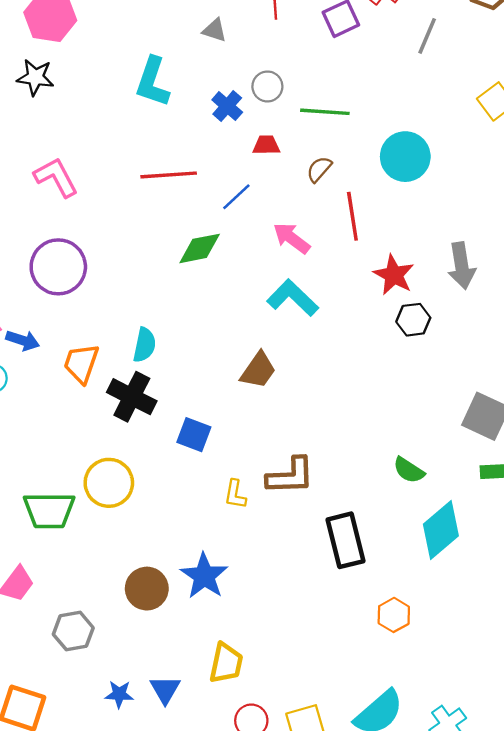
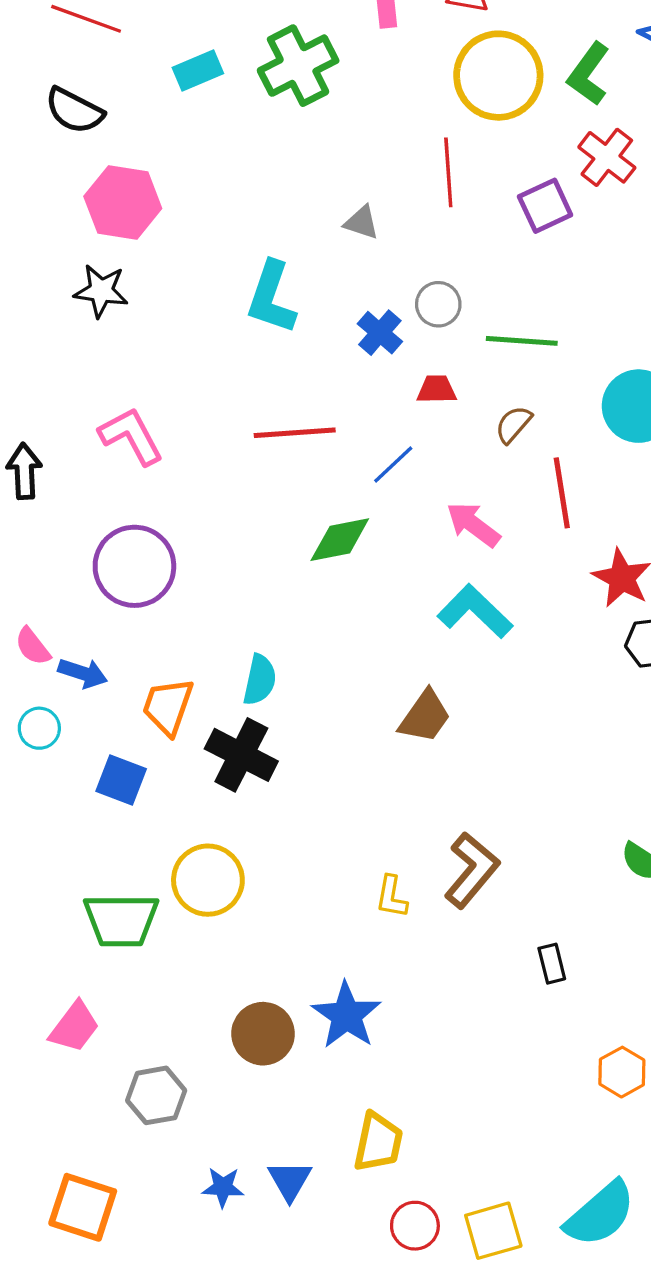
blue square: (194, 435) -> (121, 780), moved
brown L-shape: (290, 476) -> (472, 870), turned -48
black rectangle: (346, 540) -> (552, 964), size x0.5

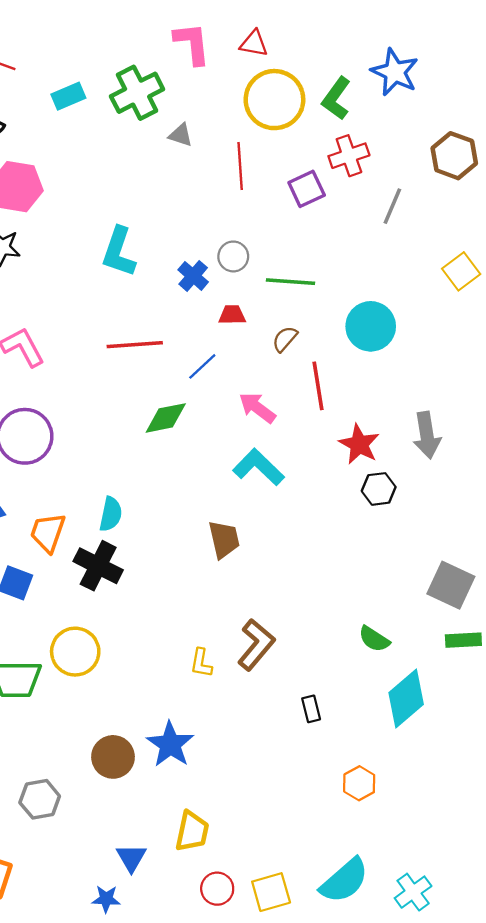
red cross: (607, 157) -> (349, 156), turned 33
gray triangle: (361, 222) -> (181, 135), moved
brown trapezoid: (425, 717) -> (224, 539), turned -48
blue star: (223, 1187) -> (106, 899), moved

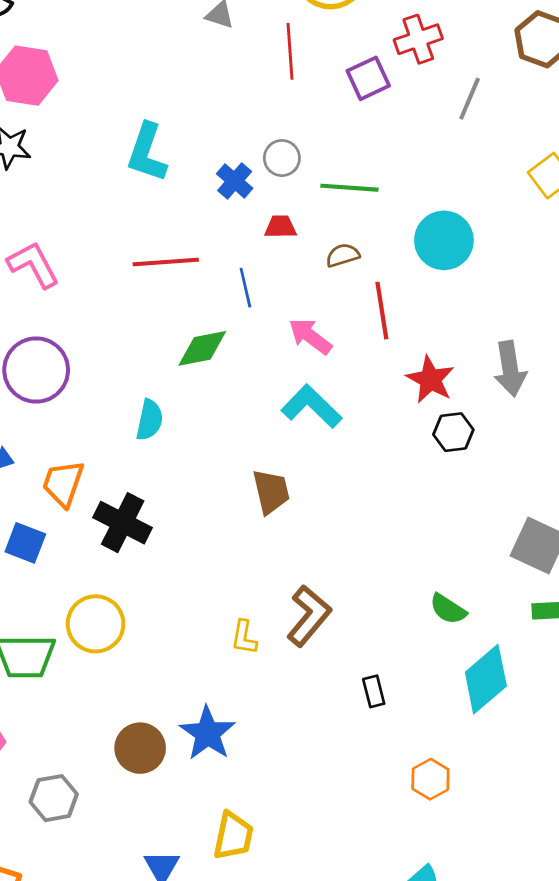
brown semicircle: (285, 339) -> (343, 255), turned 32
blue line: (202, 366) -> (245, 288), turned -60
cyan semicircle: (111, 514) -> (150, 420), moved

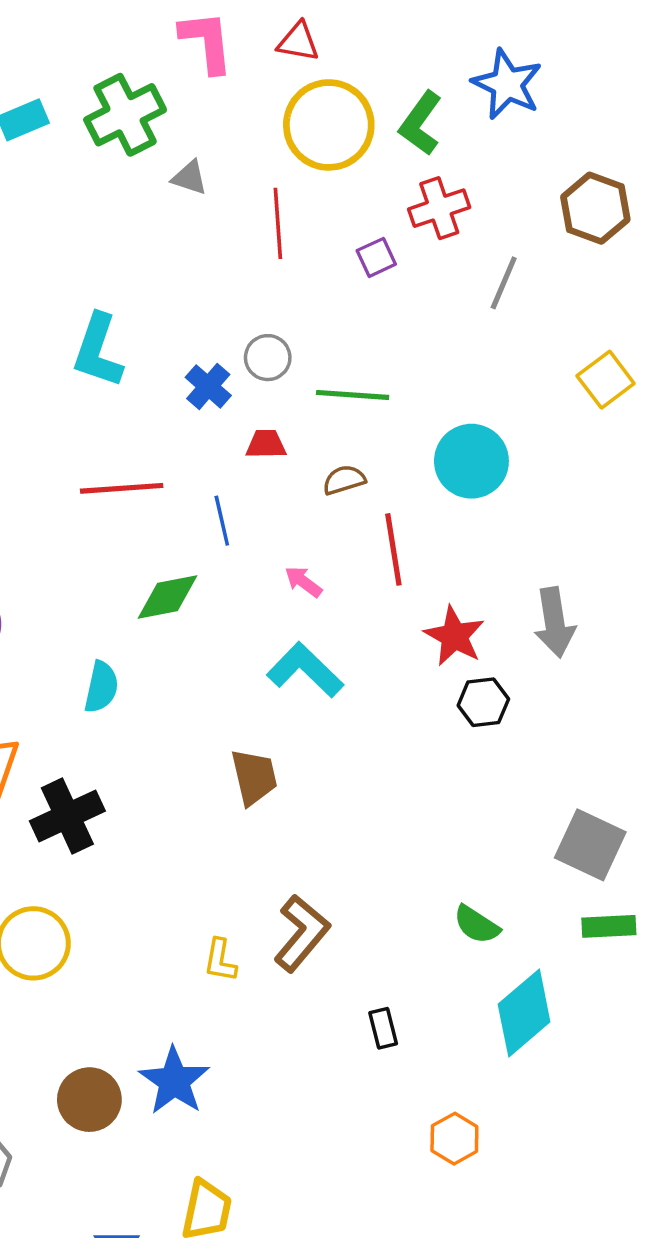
purple square: (368, 78) -> (376, 257), size x0.7
pink arrow: (310, 336) -> (303, 582), size x0.7
black cross: (123, 523) -> (67, 816), turned 38

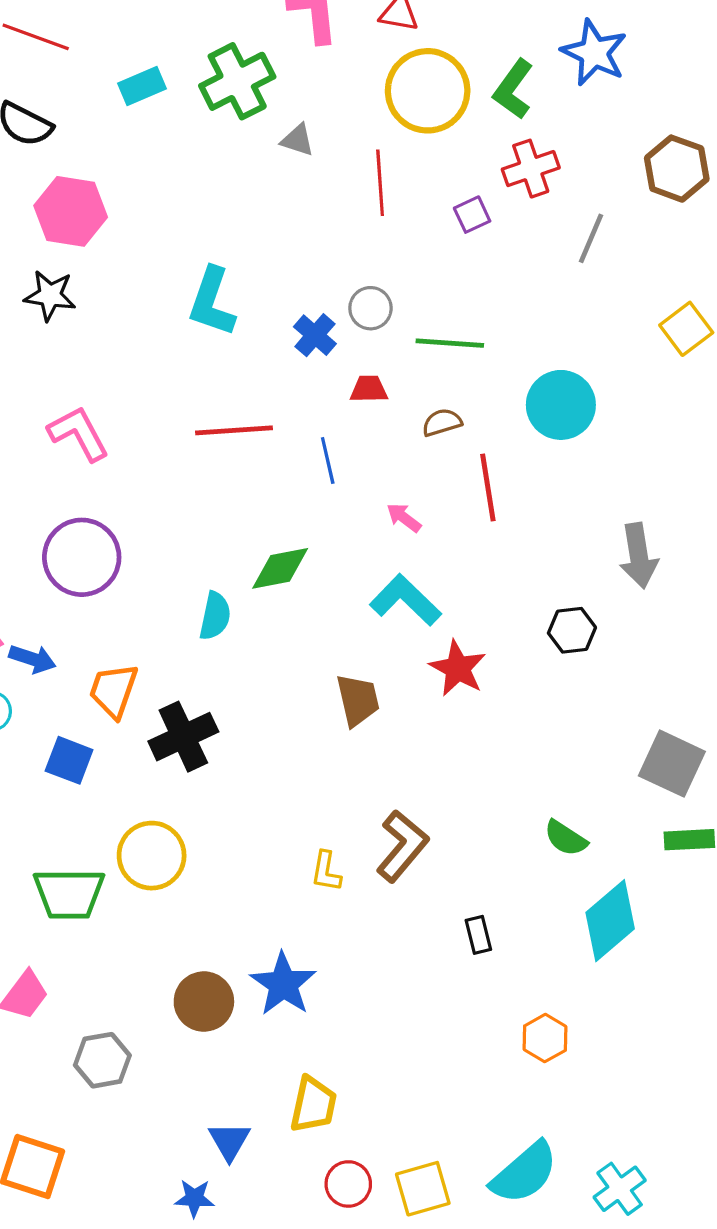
green diamond: (168, 597) -> (280, 568), moved
red star: (454, 636) -> (458, 668), moved

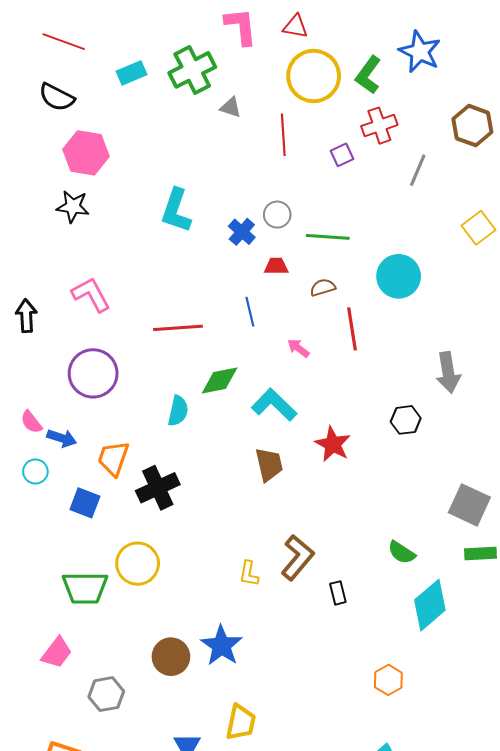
red line: (234, 430) -> (178, 328), moved
cyan L-shape: (405, 600) -> (274, 405), moved
black rectangle: (478, 935) -> (338, 593), moved

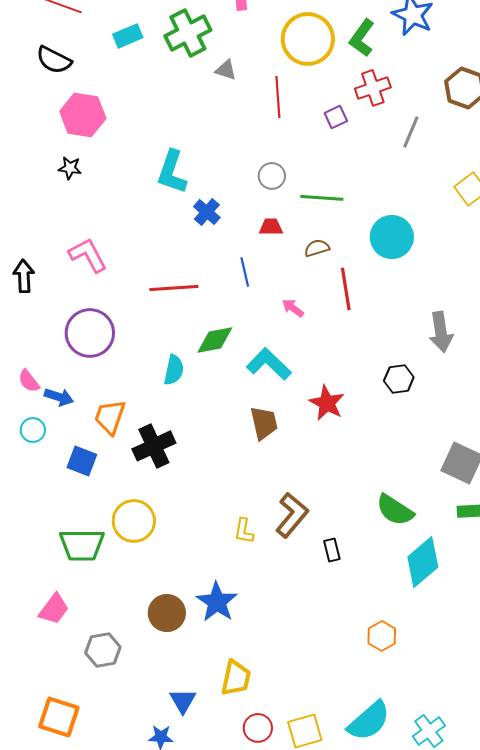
black star: (73, 206) -> (70, 168), size x0.7
blue cross: (242, 232) -> (207, 212), moved
green semicircle: (402, 552) -> (395, 510), size x1.4

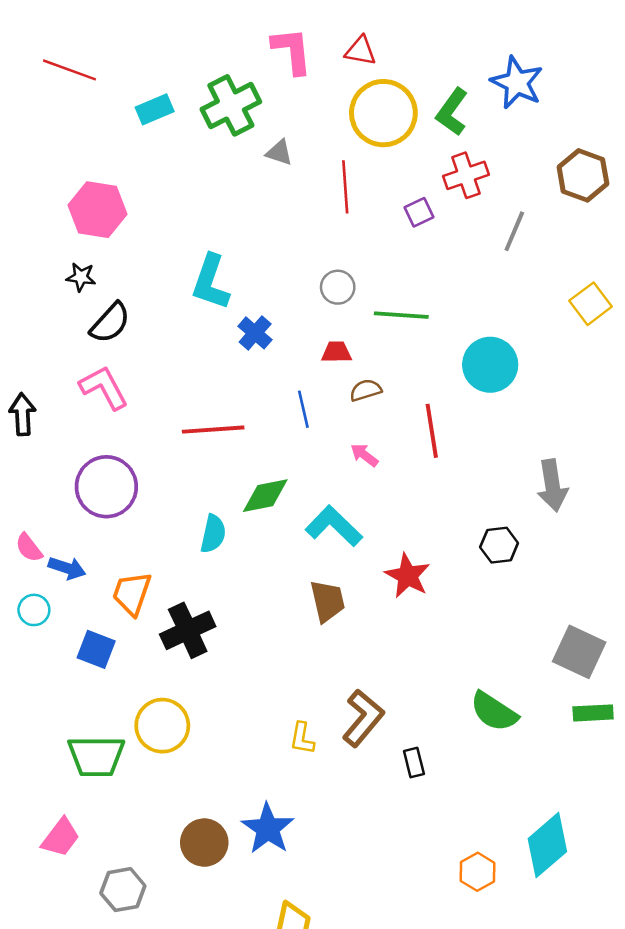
black semicircle: (54, 60) -> (110, 323), moved, turned -75
brown semicircle: (317, 248) -> (366, 390), moved
cyan diamond: (423, 562) -> (547, 845), moved

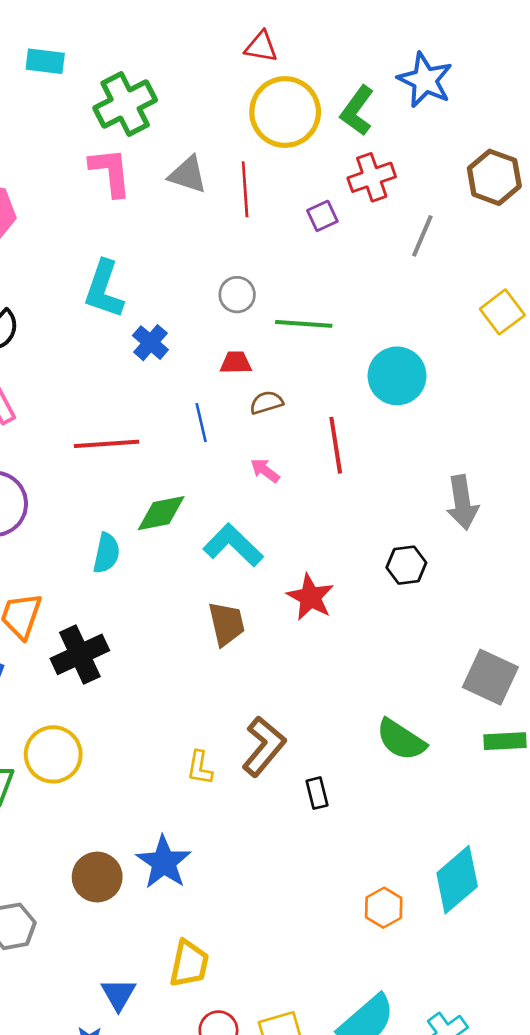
pink L-shape: (292, 51) -> (110, 172), moved
cyan rectangle: (155, 109) -> (45, 61), moved, turned 30
gray triangle: (279, 152) -> (188, 175), moved, size x1.4

